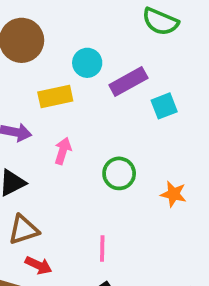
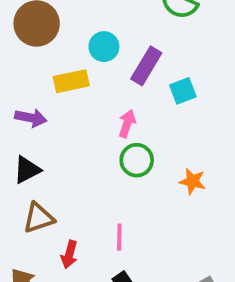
purple rectangle: (128, 82) -> (146, 66), turned -30
pink arrow: (63, 151) -> (127, 124), moved
red arrow: (38, 265) -> (69, 254), moved, turned 80

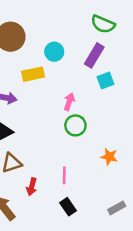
purple rectangle: (146, 66) -> (94, 55), moved
orange star: (192, 181) -> (109, 157), moved

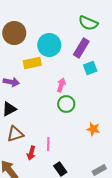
cyan circle: (54, 52) -> (49, 45), size x1.5
pink line: (64, 175) -> (48, 144), moved

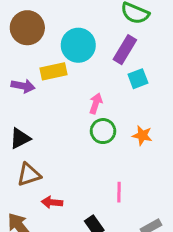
purple arrow: (11, 82) -> (23, 86), moved
orange star: (93, 129) -> (142, 135), moved
pink line: (48, 144) -> (119, 192), moved
red arrow: (31, 153) -> (52, 202), turned 80

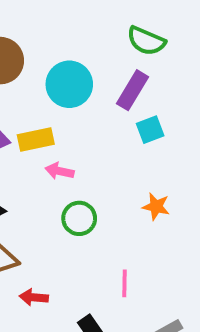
yellow rectangle: (54, 71) -> (36, 139), moved
pink arrow: (96, 103) -> (59, 171), moved, turned -96
green circle: (103, 131) -> (79, 218), moved

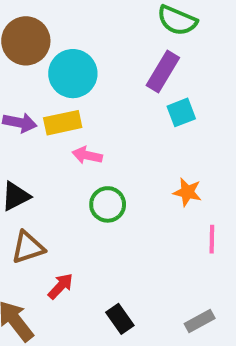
cyan circle: (69, 84) -> (73, 74), moved
pink line: (125, 283) -> (212, 239), moved
red arrow: (34, 297) -> (61, 286), turned 128

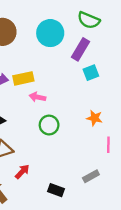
cyan circle: (73, 74) -> (50, 33), moved
black rectangle: (120, 319) -> (56, 190), turned -35
gray rectangle: (200, 321) -> (91, 176), moved

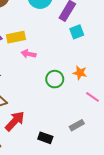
green circle: (49, 125) -> (55, 79), moved
pink line: (108, 145) -> (92, 97), turned -56
red arrow: (22, 172) -> (15, 121), size x1.5

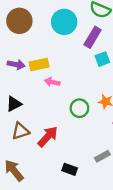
red arrow: (15, 121) -> (48, 137), moved

